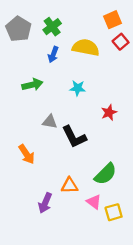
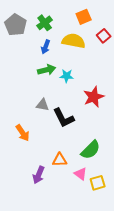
orange square: (112, 20) -> (84, 17), moved
green arrow: (32, 85) -> (47, 70), moved
red star: (109, 112) -> (94, 97), size x1.5

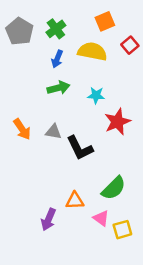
cyan star: (67, 76) -> (96, 95), moved
orange arrow: (23, 133) -> (22, 129), moved

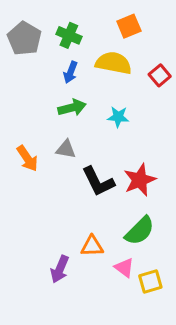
green cross: (56, 29) -> (69, 35), turned -30
red square: (130, 45) -> (160, 75), moved
red star: (117, 122) -> (140, 180), moved
gray triangle: (53, 132) -> (66, 149), moved

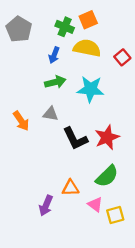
orange square: (129, 26) -> (88, 20), moved
green cross: (69, 35) -> (65, 27), moved
cyan star: (118, 117) -> (91, 89), size x1.6

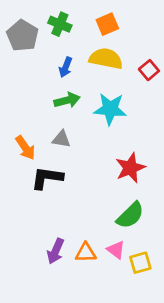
green cross: (65, 27) -> (60, 24), moved
black L-shape: (75, 139) -> (47, 178), moved, turned 124
orange triangle: (71, 188) -> (86, 253), moved

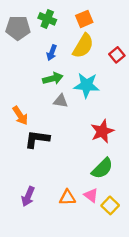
gray pentagon: (22, 36) -> (18, 28), turned -30
yellow semicircle: (106, 59) -> (83, 46), turned 110
gray triangle: (61, 139) -> (61, 101), moved
purple arrow: (56, 251) -> (28, 196), moved
yellow square: (140, 263) -> (110, 205), turned -30

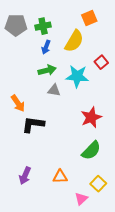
green cross: (47, 19) -> (43, 26), moved, turned -35
orange square: (84, 19) -> (89, 18), moved
red square: (117, 55) -> (101, 62), moved
pink triangle: (91, 195) -> (81, 199), moved, turned 40

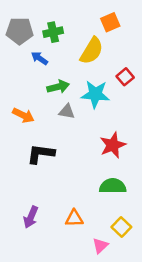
blue arrow: (46, 47) -> (39, 58), moved, turned 104
orange arrow: (18, 103) -> (23, 115), moved, turned -30
green semicircle: (91, 151) -> (113, 186), turned -135

